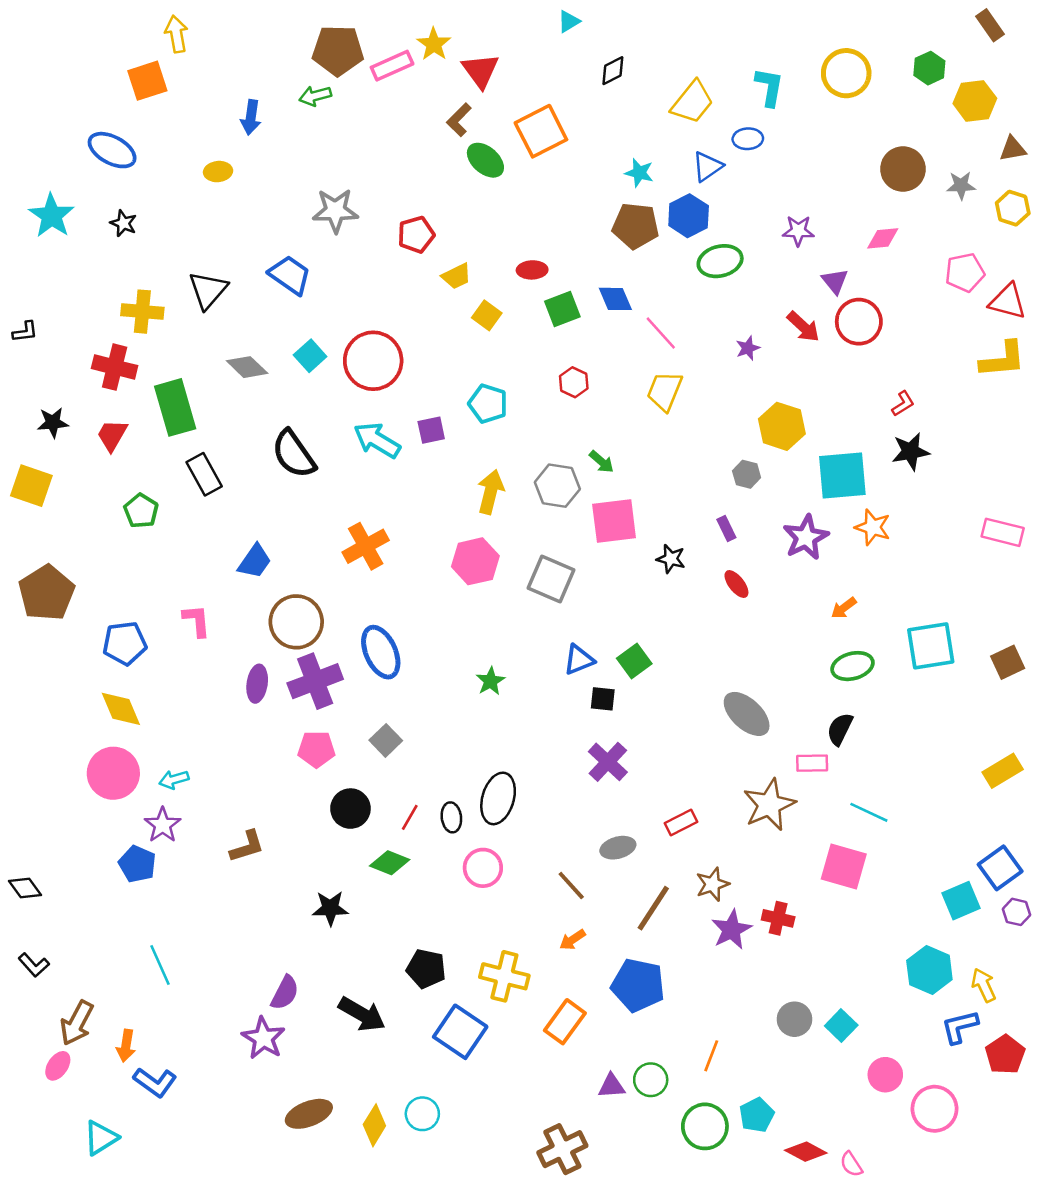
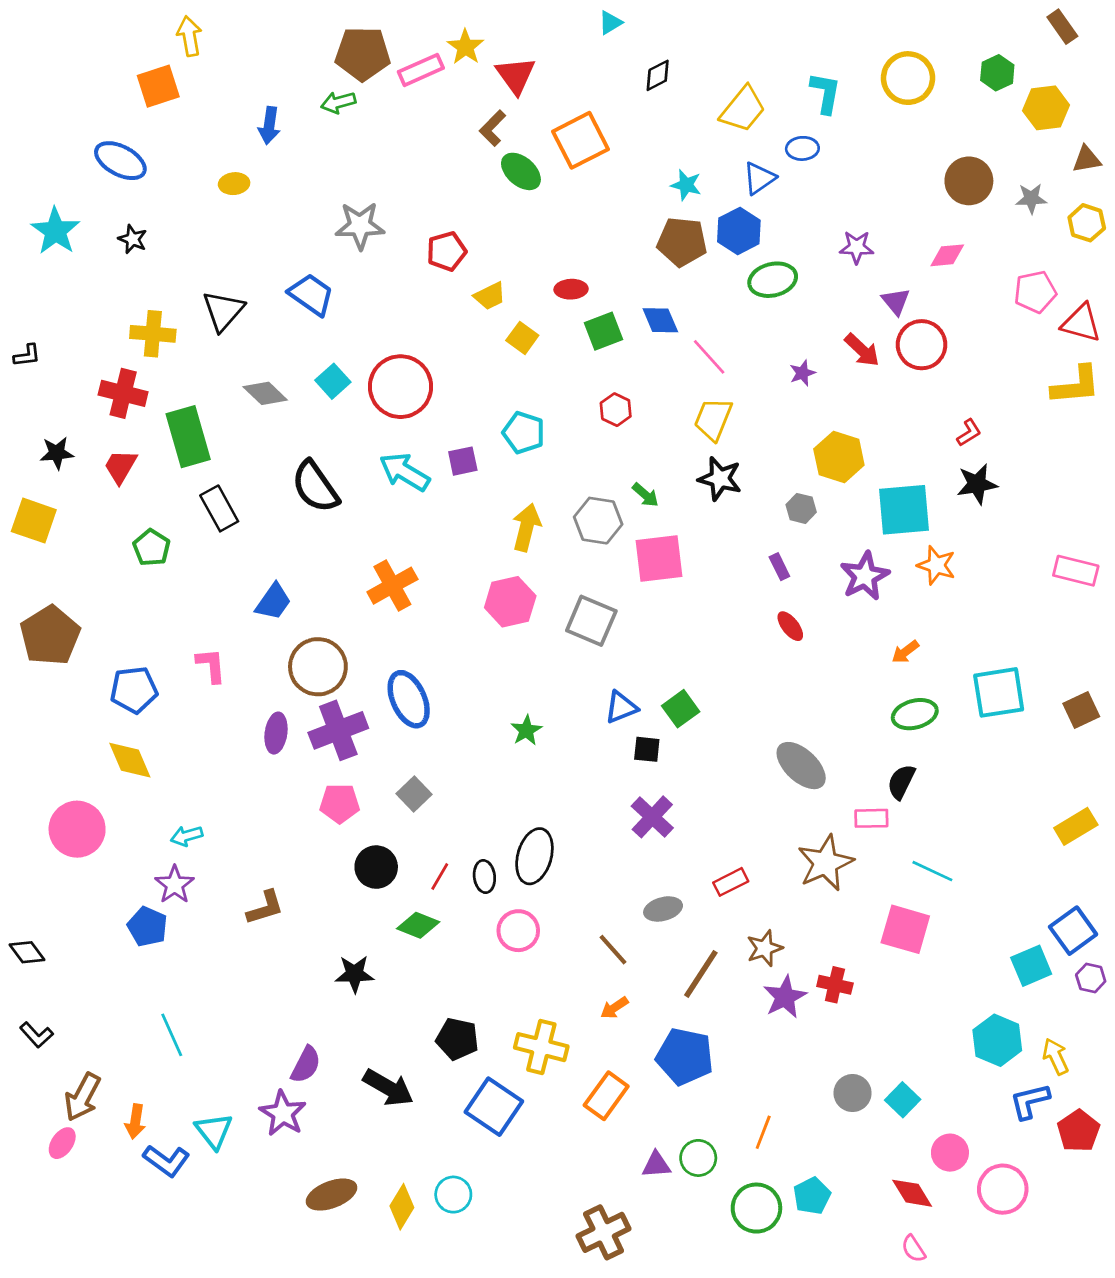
black star: (671, 559) -> (720, 479), moved, size x1.4
pink circle: (113, 773) -> (77, 829), moved
cyan triangle: (101, 1138) -> (214, 1131), moved, turned -36
red diamond: (806, 1152) -> (912, 1193), moved, turned 30

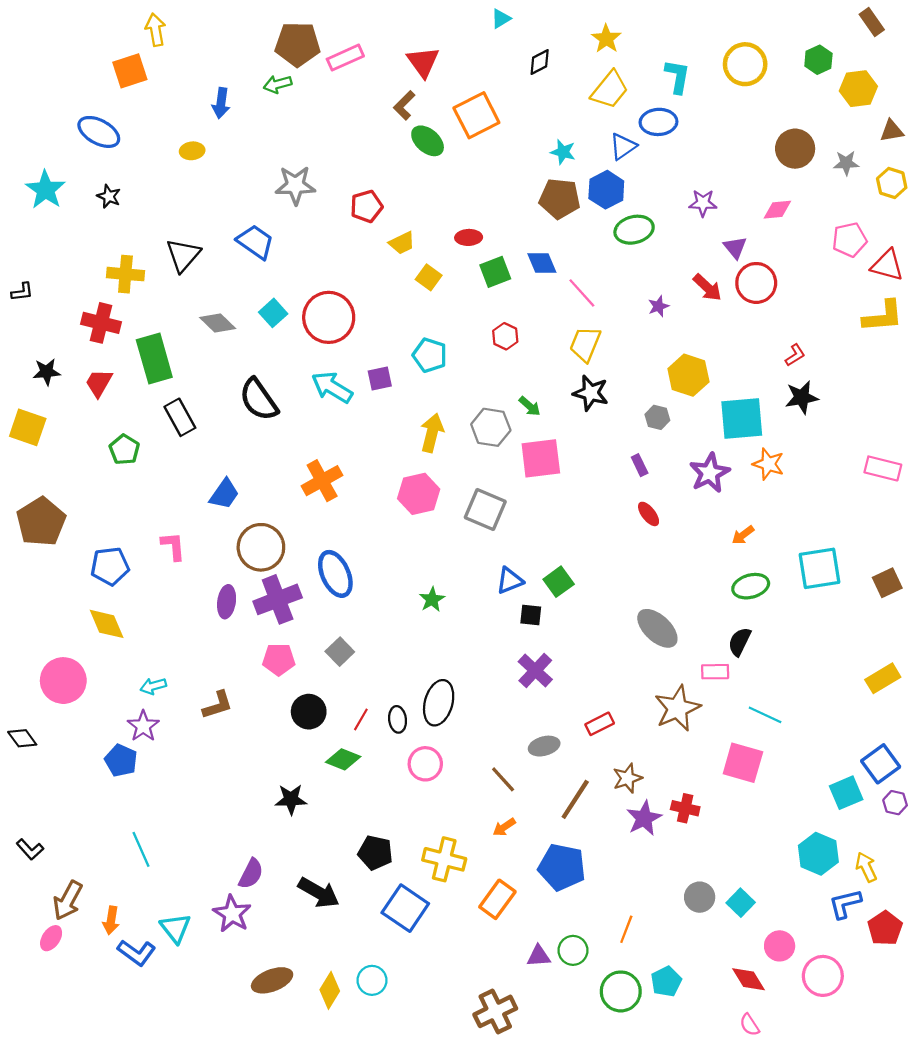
yellow star: (465, 47) -> (606, 39), moved
blue ellipse: (802, 148) -> (659, 122), size x1.4
brown L-shape: (265, 908) -> (218, 705), moved
black diamond: (27, 952) -> (22, 738), moved

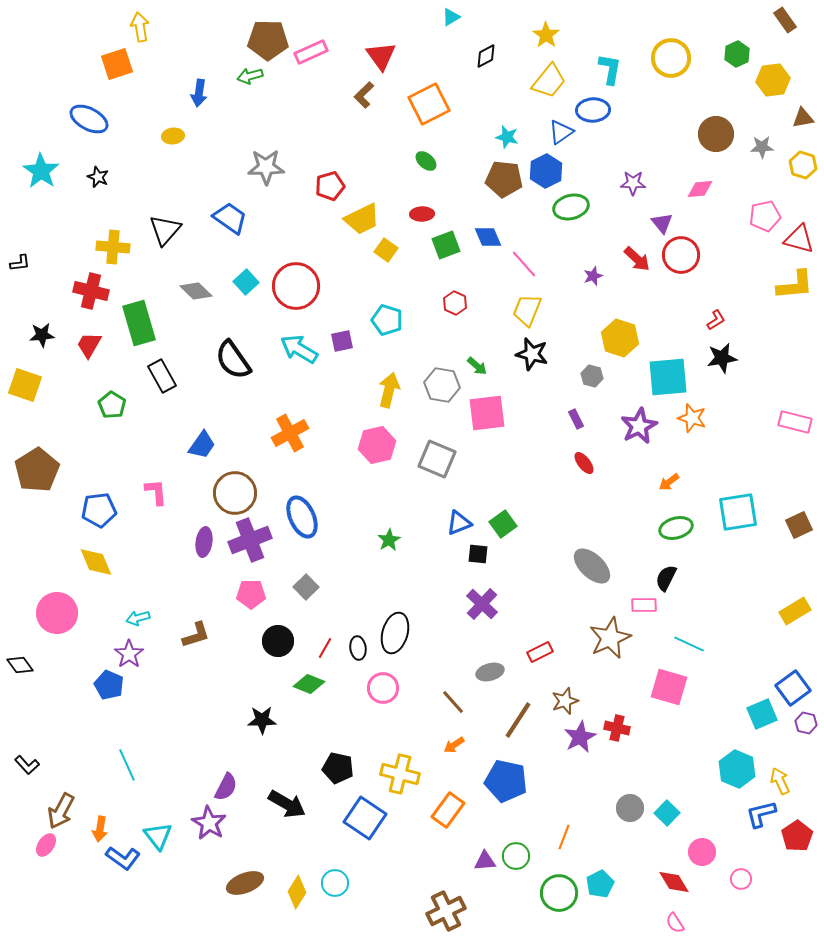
green ellipse: (428, 141) -> (426, 161), moved, size x0.7
yellow trapezoid: (402, 243) -> (362, 219), size x1.5
pink circle: (823, 976) -> (741, 879), size x0.6

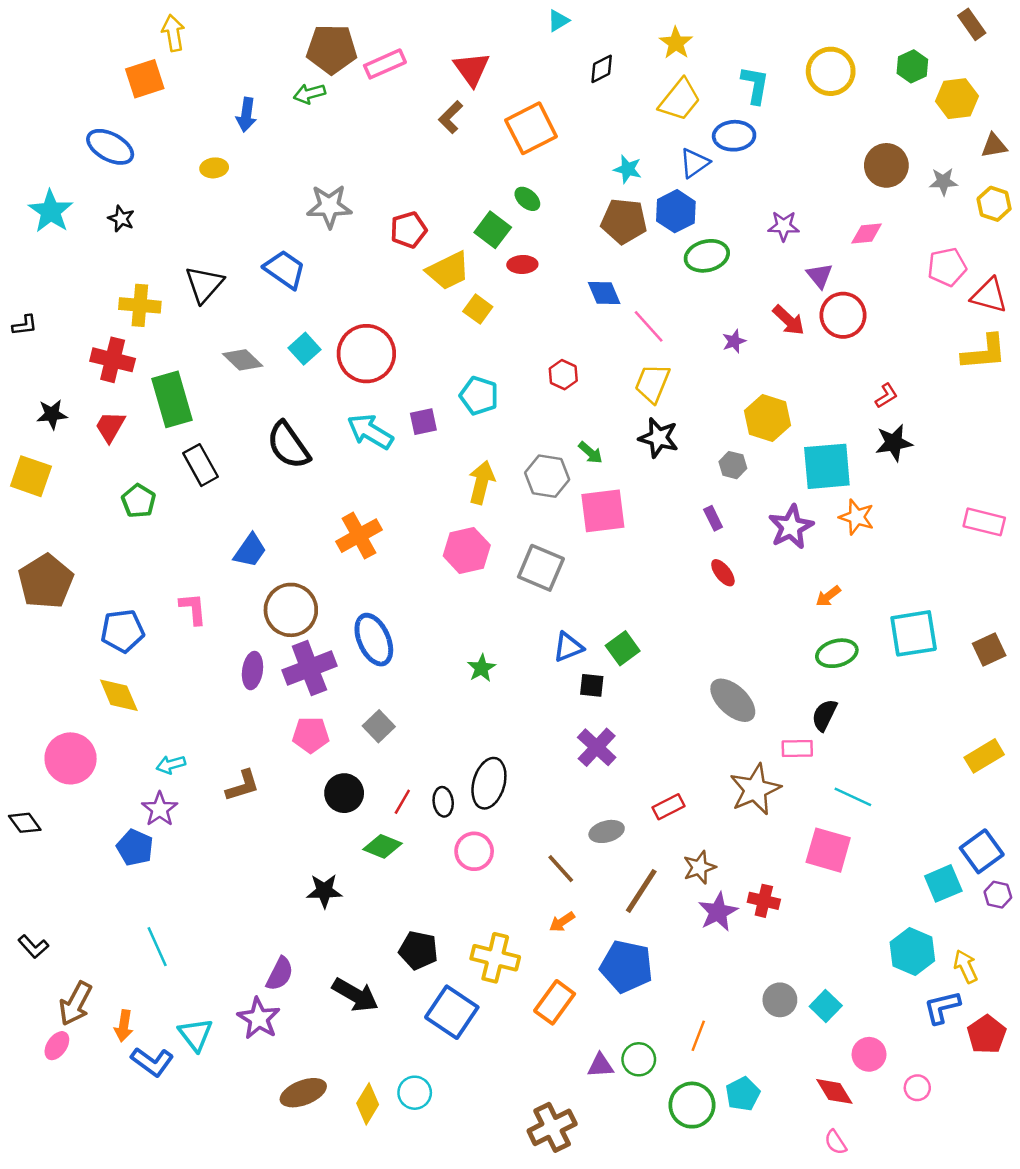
green square: (446, 245) -> (493, 230), moved, turned -32

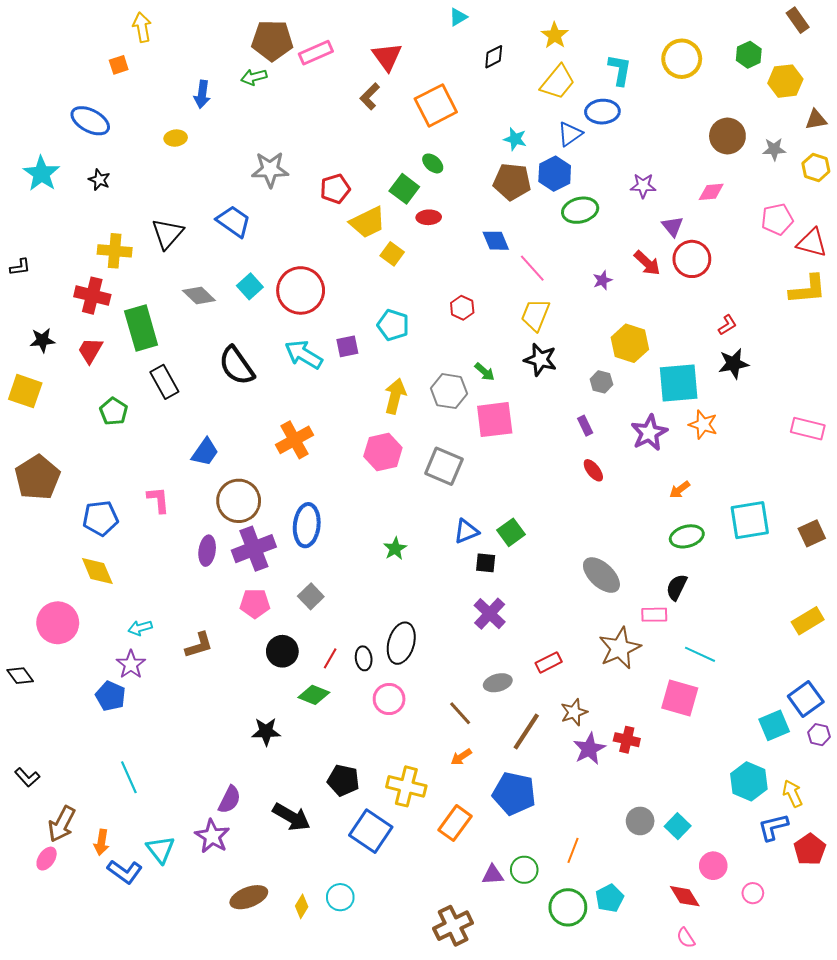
orange square: (145, 79) -> (119, 65), size x0.6
blue ellipse: (374, 640) -> (307, 525), turned 30
yellow diamond: (368, 1104) -> (302, 906), size x0.7

